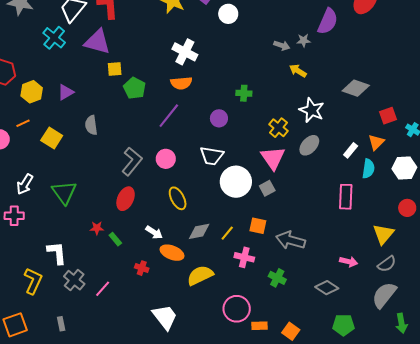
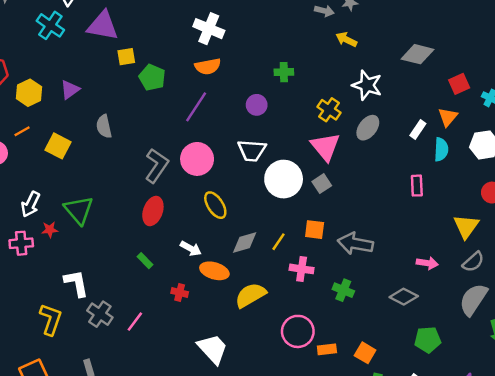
pink circle: (166, 159) -> (197, 159), size x1.4
pink rectangle: (346, 197) -> (417, 186), size x0.7
red star: (97, 228) -> (50, 230), moved

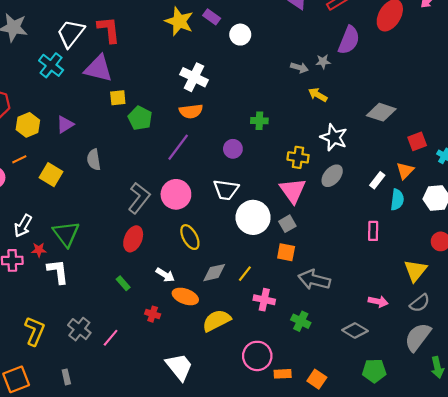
yellow cross: (329, 110) -> (298, 157), turned -30
orange square: (315, 230) -> (286, 252), moved
white L-shape: (76, 283) -> (58, 271), moved

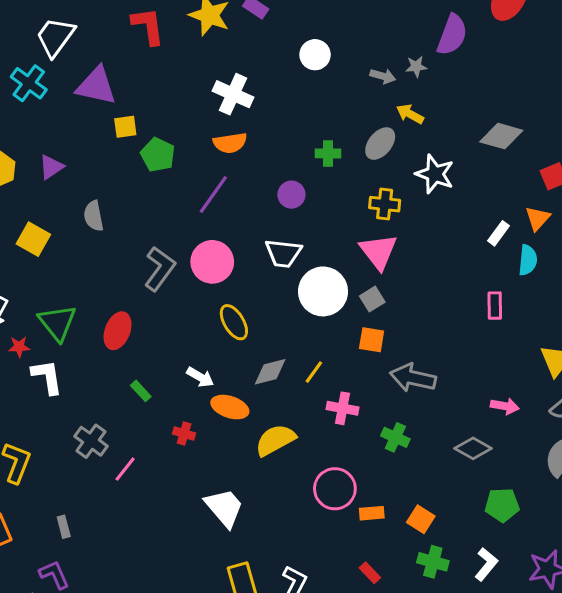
red L-shape: (109, 30) -> (148, 26), moved
white circle: (240, 35) -> (315, 55), moved
gray ellipse: (332, 176) -> (380, 144), moved
red ellipse: (133, 239) -> (118, 331), moved
gray cross: (79, 329) -> (91, 441), moved

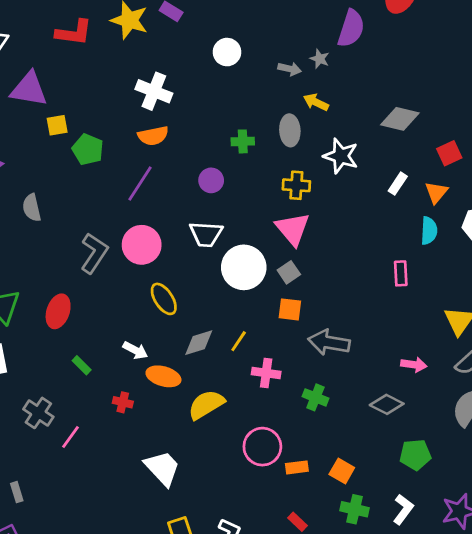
red L-shape: (148, 26) -> (74, 33), turned 108
gray star: (416, 66) -> (320, 59), turned 30
gray ellipse: (380, 144) -> (290, 130), turned -40
white rectangle: (499, 233) -> (398, 184), moved

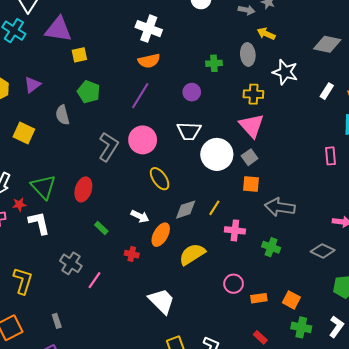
green pentagon: (88, 149) -> (89, 92), moved
orange ellipse: (163, 376) -> (161, 235), turned -75
pink circle: (262, 447) -> (234, 284), size x0.7

